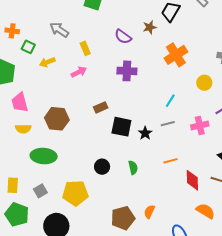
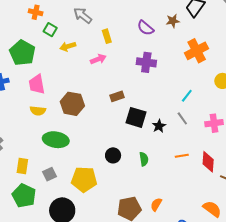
gray line: (168, 124) -> (182, 118), turned 64
red diamond: (192, 180) -> (208, 162), moved

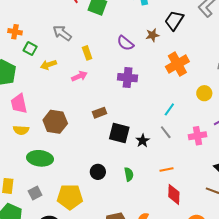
red diamond: (208, 162) -> (174, 194), moved

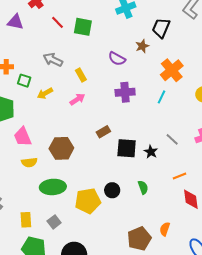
cyan line: (169, 109) -> (161, 97), moved
yellow pentagon: (70, 197) -> (88, 201), moved

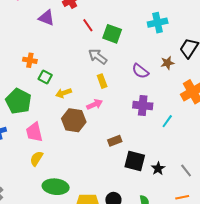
gray arrow: (53, 60) -> (98, 56), moved
cyan line: (161, 97) -> (167, 121), moved
gray line: (172, 139) -> (186, 170), moved
brown hexagon: (61, 148) -> (74, 120), moved
yellow semicircle: (29, 162) -> (36, 159), turned 119

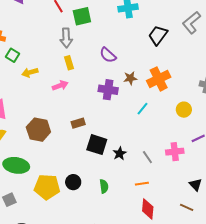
green square: (112, 34) -> (82, 16), turned -36
gray arrow: (98, 56) -> (66, 38), turned -132
brown star: (167, 63) -> (130, 78), moved
brown hexagon: (74, 120) -> (38, 130), moved
cyan line: (167, 121) -> (142, 109), moved

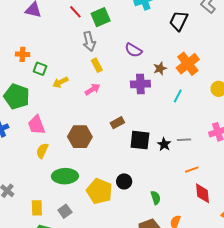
gray line: (147, 157) -> (184, 140), moved, turned -48
green semicircle: (104, 186) -> (156, 198), moved
yellow pentagon: (47, 187) -> (99, 191), turned 30

